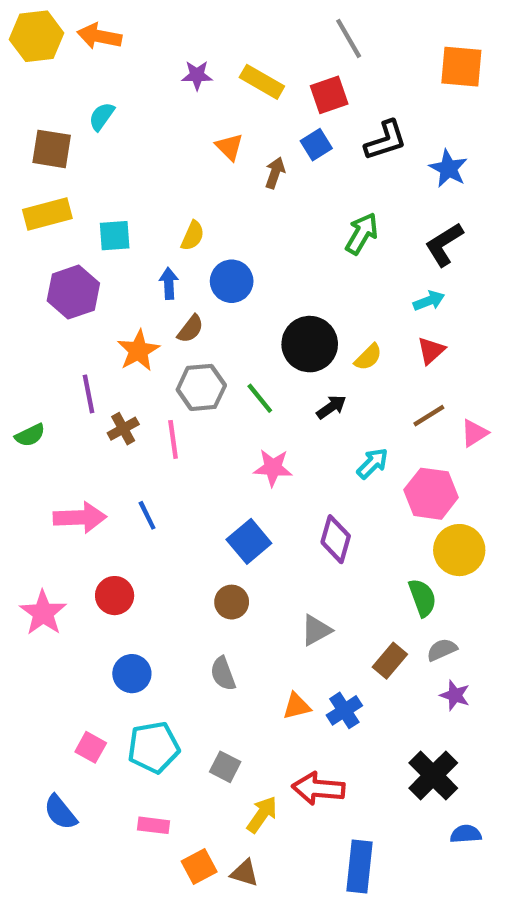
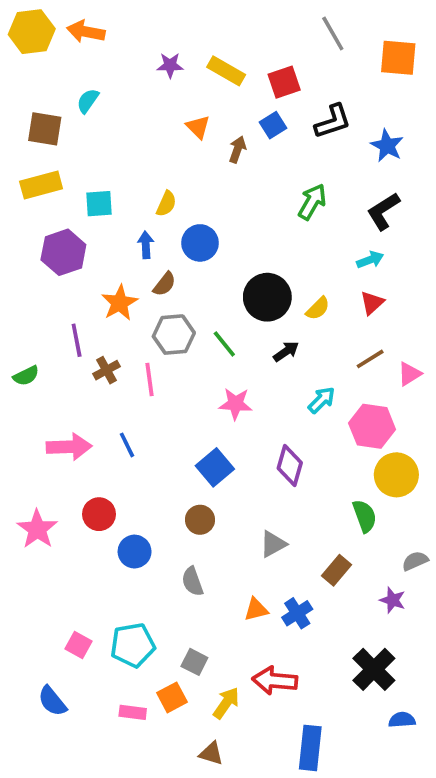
gray line: (349, 38) -> (333, 33), moved
gray semicircle: (442, 650) -> (415, 561), moved
blue circle: (132, 674) -> (135, 552), moved
orange square: (199, 867) -> (172, 697), moved

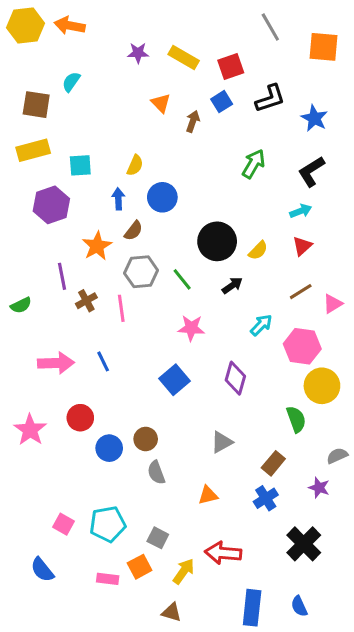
brown circle: (200, 520) -> (146, 439), moved
blue cross: (297, 613) -> (266, 498), moved
blue semicircle: (402, 720) -> (299, 606), moved, turned -110

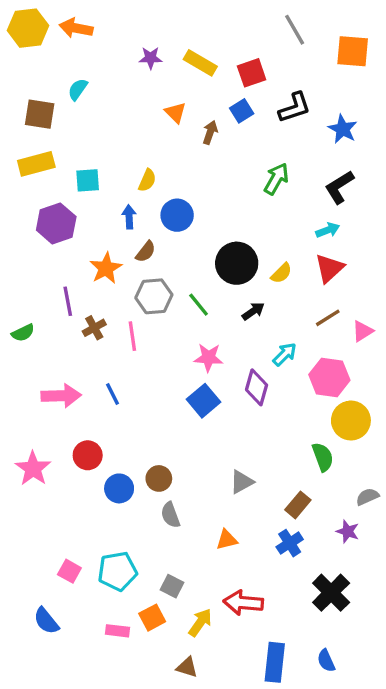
red triangle: (302, 246) -> (329, 268), size x1.4
purple diamond: (235, 378) -> (257, 387), moved
blue square: (175, 380) -> (204, 401), moved

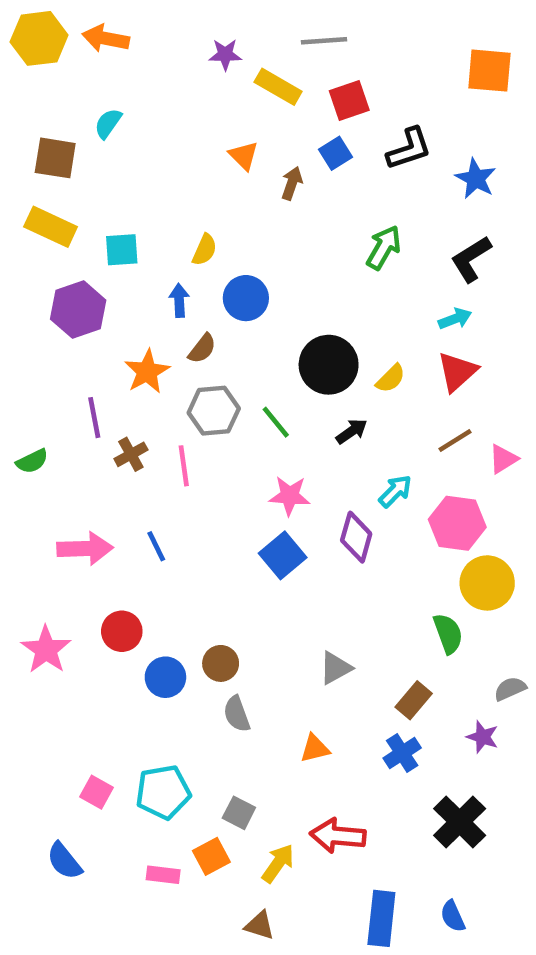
gray line: (295, 30) -> (324, 41), moved, turned -64
purple star: (151, 58) -> (225, 54), moved
yellow rectangle: (36, 164) -> (51, 227), turned 40

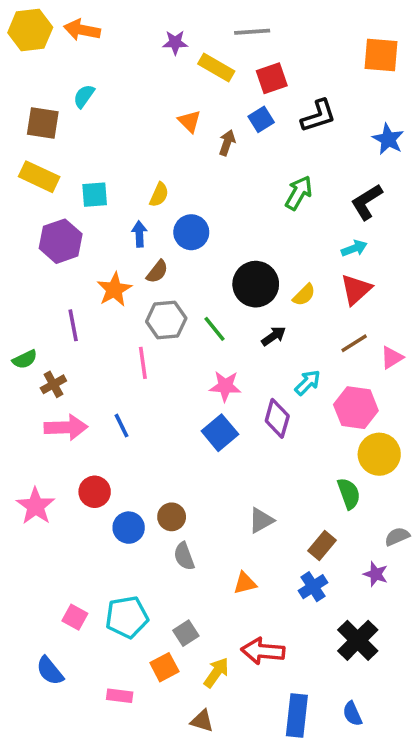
blue star: (476, 179) -> (388, 139), moved
brown cross: (131, 454) -> (53, 384), moved
gray square: (239, 813) -> (186, 633), turned 30
pink rectangle: (163, 875) -> (120, 696), moved

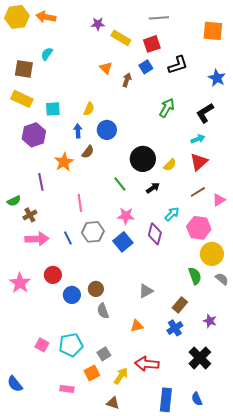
gray line: (252, 32) -> (159, 18), moved
gray hexagon: (166, 320) -> (93, 232), moved
gray semicircle: (397, 537) -> (222, 279), moved, turned 64
blue semicircle: (50, 671) -> (15, 384), moved

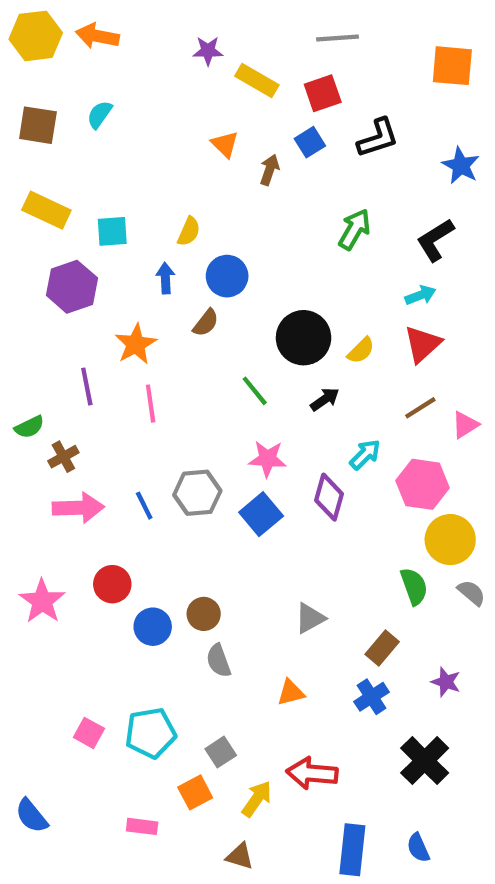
brown square: (24, 69) -> (38, 125), moved
brown semicircle: (88, 152) -> (206, 323), moved
pink line: (80, 203) -> (151, 404), moved

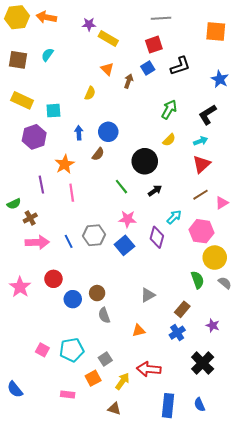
purple star: (208, 51) -> (89, 24), moved
yellow rectangle: (257, 81) -> (108, 39), moved
yellow semicircle: (189, 231) -> (90, 93), moved
yellow semicircle: (361, 350) -> (169, 140), moved

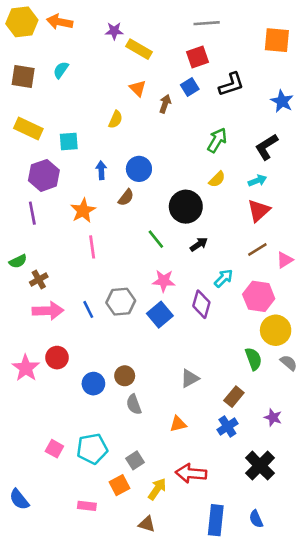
purple line: (41, 185) -> (32, 213), moved
red circle: (53, 279) -> (57, 358), moved

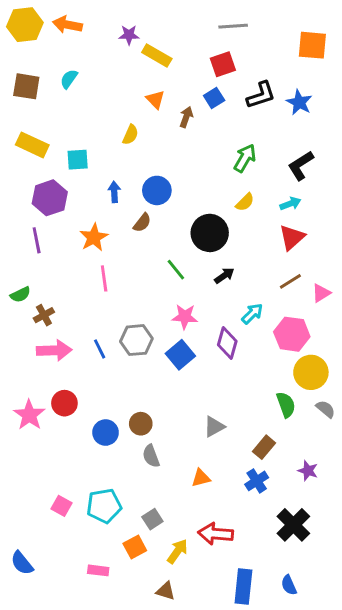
blue star: (282, 101) -> (299, 102), moved

